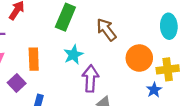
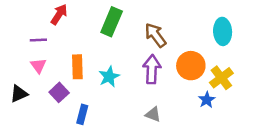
cyan star: (73, 55) -> (109, 77), moved
yellow cross: (168, 69) -> (221, 78), turned -30
purple arrow: (90, 78) -> (152, 69), moved

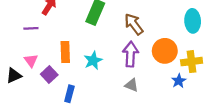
pink triangle: (38, 66) -> (31, 61), moved
yellow cross: (221, 78) -> (192, 62), turned 30
gray triangle: (153, 114) -> (132, 85), moved

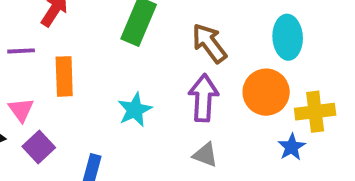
cyan ellipse: (193, 21) -> (288, 37), moved
orange rectangle: (65, 52) -> (64, 76), moved
purple square: (49, 74) -> (39, 147), moved

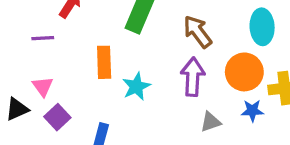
orange rectangle: (64, 76) -> (104, 62), moved
blue star: (292, 147) -> (252, 111), moved, turned 30
gray triangle: (205, 155) -> (210, 122), moved, turned -40

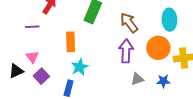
cyan star: (136, 86) -> (80, 67), moved
blue star: (252, 111) -> (163, 81), moved

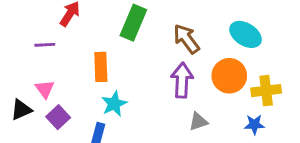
cyan ellipse: (169, 20) -> (245, 34), turned -55
blue star: (163, 81) -> (254, 124), moved

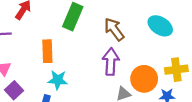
orange circle: (229, 76) -> (144, 79), moved
cyan star: (114, 104) -> (58, 80), turned 30

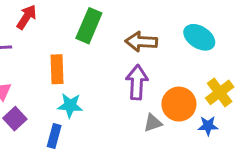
brown arrow: (114, 29) -> (141, 42), turned -50
yellow cross: (176, 70) -> (220, 92), turned -30

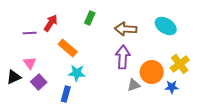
red arrow: (27, 17) -> (51, 23), moved
green rectangle: (89, 26) -> (90, 18), size x0.6
orange rectangle: (57, 69) -> (68, 48), turned -48

